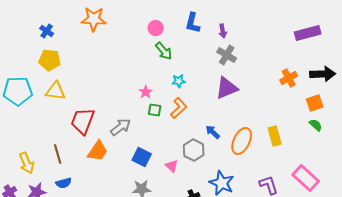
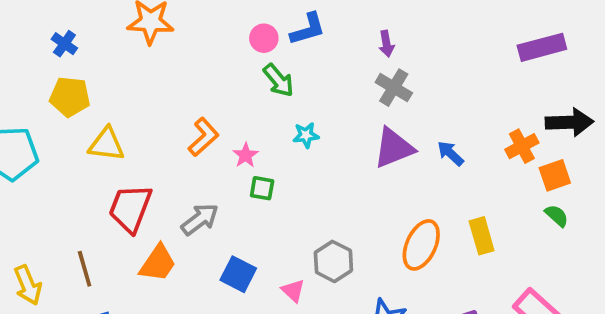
blue L-shape: (193, 23) -> (308, 29), moved, turned -120
orange cross: (289, 78) -> (522, 146), moved
yellow triangle: (56, 91) -> (107, 144), moved
orange L-shape: (179, 108) -> (203, 137), moved
blue arrow: (213, 132) -> (450, 153), moved

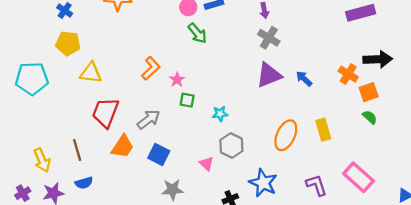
cyan star: (306, 135) -> (220, 114), moved
orange cross: (522, 146) -> (348, 74), turned -30
blue square: (238, 274) -> (159, 155), moved

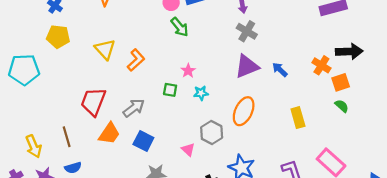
yellow triangle: (91, 73) -> (105, 49), moved, turned 40
pink star: (177, 80) -> (188, 71), moved
cyan star: (220, 114) -> (201, 93), moved
orange ellipse: (286, 135) -> (244, 111), moved

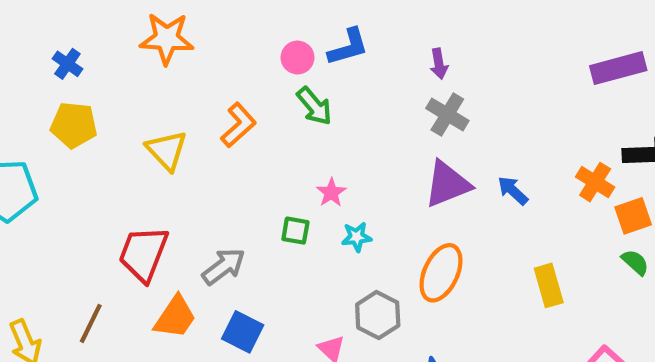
orange L-shape: (136, 60) -> (238, 125), moved
brown line: (67, 137) -> (91, 323), turned 42

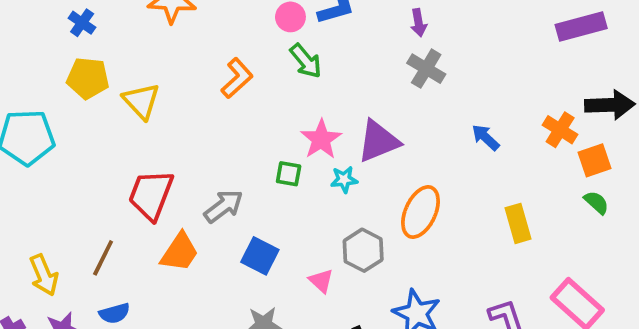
yellow triangle: (167, 150) -> (141, 101), moved
purple triangle: (447, 184) -> (378, 141), moved
pink star: (331, 193) -> (321, 139), size x1.5
blue square: (243, 332) -> (260, 256), moved

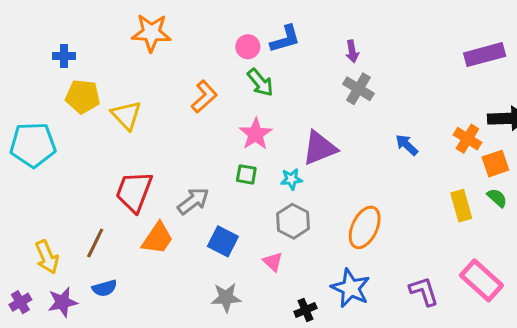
blue cross: (82, 23) -> (64, 56), moved, turned -35
pink star: (321, 139) -> (256, 134), moved
orange ellipse: (420, 212) -> (365, 227), moved
yellow rectangle: (518, 223) -> (461, 206), moved
gray hexagon: (363, 250) -> (293, 221), moved

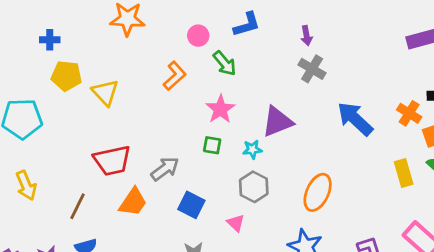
pink circle: (248, 47) -> (198, 36), moved
blue arrow: (407, 145) -> (355, 119), size x1.8
red trapezoid: (134, 192) -> (112, 160), turned -123
yellow arrow: (47, 257) -> (26, 185), moved

